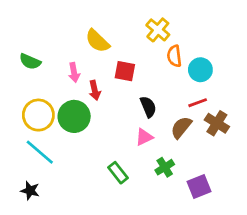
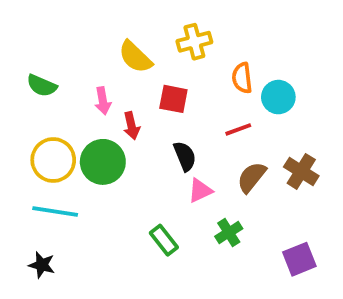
yellow cross: (158, 30) -> (194, 42), moved, turned 35
red line: (198, 103) -> (238, 129), moved
black semicircle: (148, 107) -> (185, 156), moved
cyan line: (40, 152) -> (55, 212), turned -32
purple square: (199, 186) -> (299, 259), moved

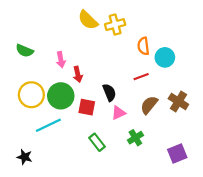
yellow semicircle: (135, 57) -> (88, 20), moved
red square: (173, 99) -> (87, 107), moved
cyan line: (55, 212) -> (48, 125), moved, turned -35

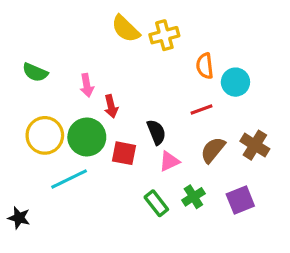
green rectangle: (97, 142) -> (156, 203), moved
purple square: (177, 154) -> (240, 200), moved
black star: (25, 157) -> (19, 218), moved

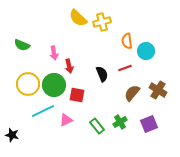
black semicircle: (156, 132) -> (102, 74), moved
pink triangle: (169, 161) -> (66, 120), moved

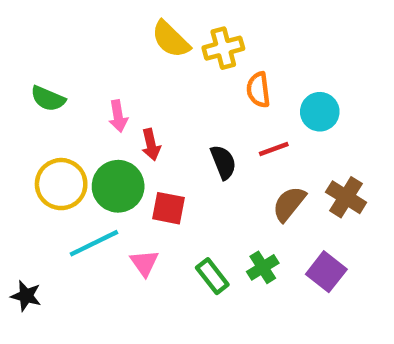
orange semicircle: (127, 41) -> (258, 90), moved
pink triangle: (66, 120) -> (144, 263), turned -40
purple square: (149, 124) -> (326, 272), turned -30

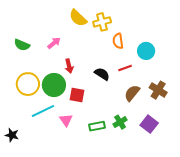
pink arrow: (118, 116) -> (54, 43), moved, turned -120
black semicircle: (223, 162) -> (102, 74), turned -35
green rectangle: (212, 276) -> (97, 126), turned -63

